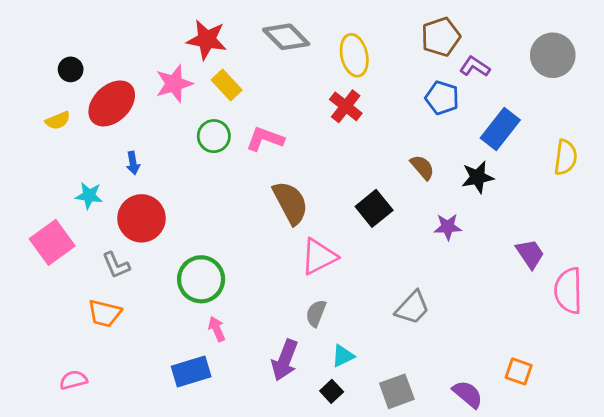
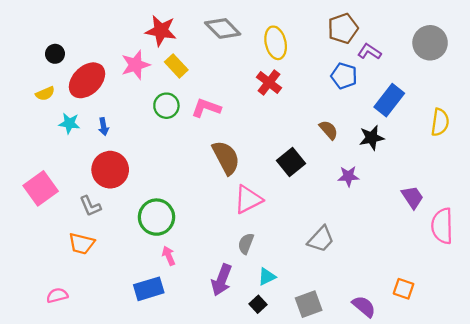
cyan star: (89, 196) -> (69, 123), moved

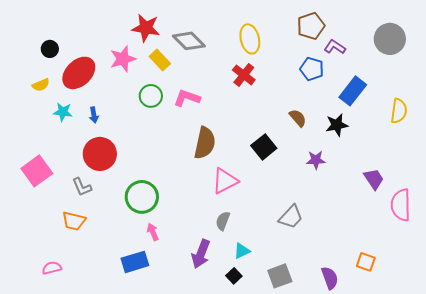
gray diamond: (223, 28) -> (189, 41), moved
brown semicircle: (226, 158) -> (205, 143), turned 40
purple semicircle: (364, 306) -> (330, 278), turned 30

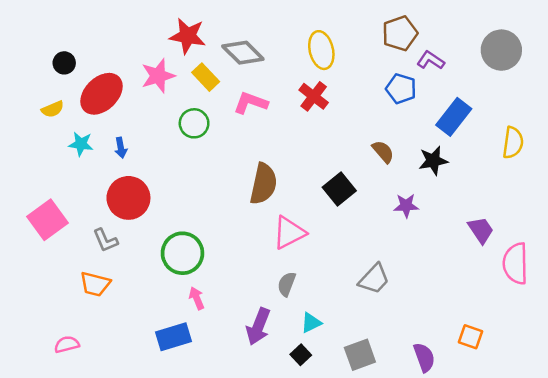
pink L-shape: (187, 98) -> (251, 103), moved

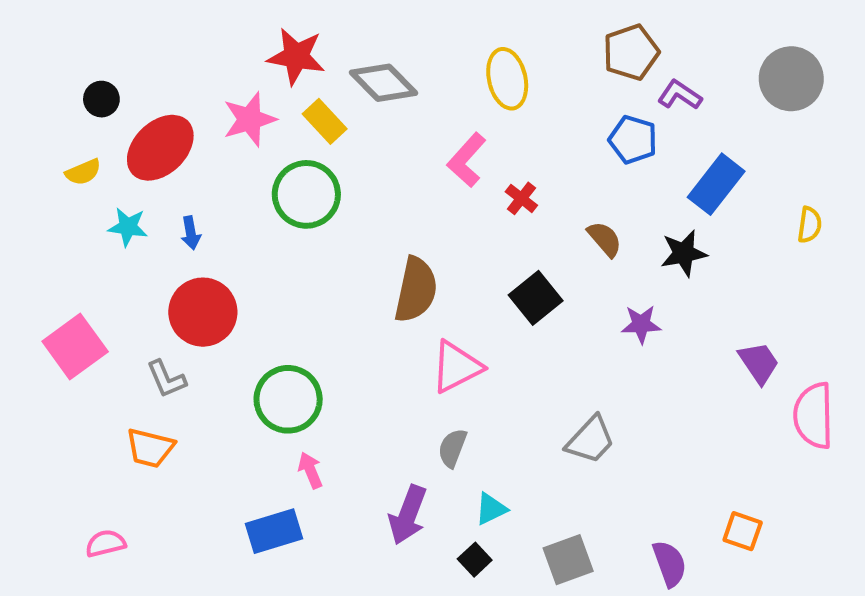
red cross: (314, 96) -> (521, 198), moved, size x0.7
pink L-shape: (251, 103) -> (467, 160), moved, turned -68
green circle: (194, 123) -> (306, 194), size x1.4
yellow semicircle: (513, 143) -> (809, 225), size x0.7

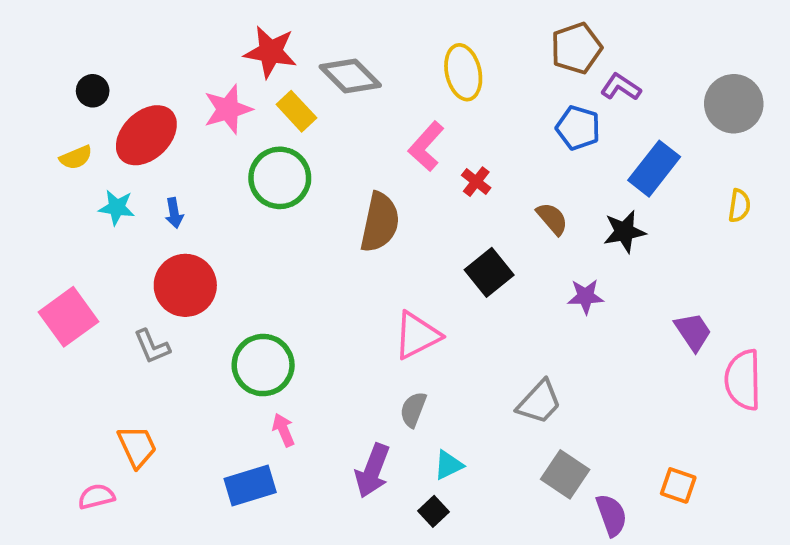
gray circle: (791, 79) -> (734, 104), moved
brown semicircle: (416, 290) -> (380, 222), moved
orange trapezoid: (150, 448) -> (137, 447), moved, turned -129
gray square: (568, 560) -> (565, 474), moved, turned -36

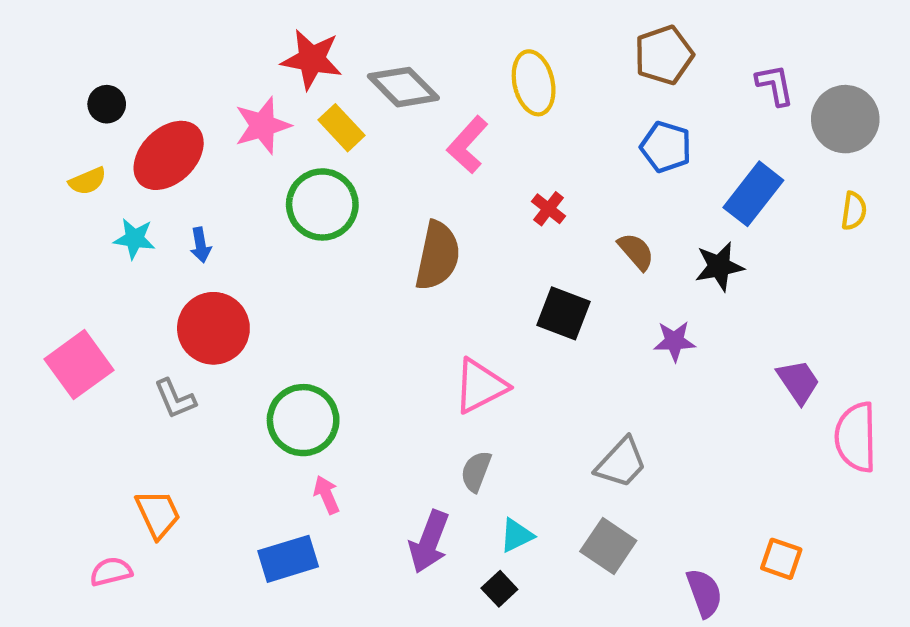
purple L-shape: (621, 87) -> (775, 85), moved, turned 45
pink L-shape: (426, 146) -> (467, 145), moved
yellow semicircle: (739, 206) -> (854, 211), moved
black square: (489, 272) -> (563, 313), turned -30
gray square: (565, 474) -> (608, 546), moved

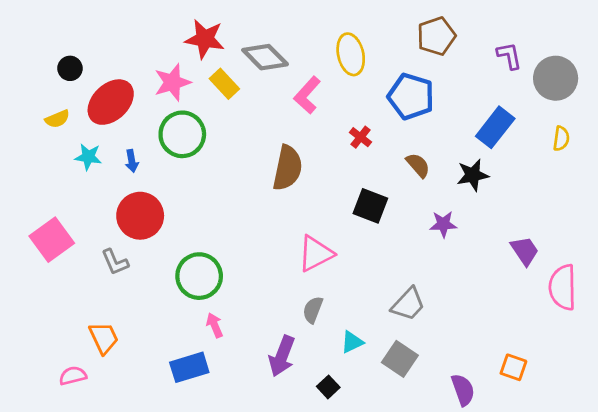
blue pentagon: (666, 147) -> (411, 96), moved, size x1.4
green circle: (322, 204) -> (182, 134), moved
cyan triangle: (517, 535) -> (352, 342), moved

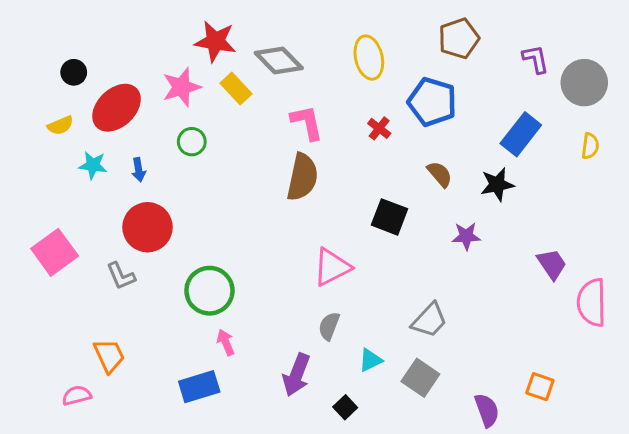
pink L-shape: (307, 95) -> (307, 122), moved, turned 126
green circle: (182, 134) -> (192, 142), size x0.6
red cross: (360, 137) -> (379, 128), moved

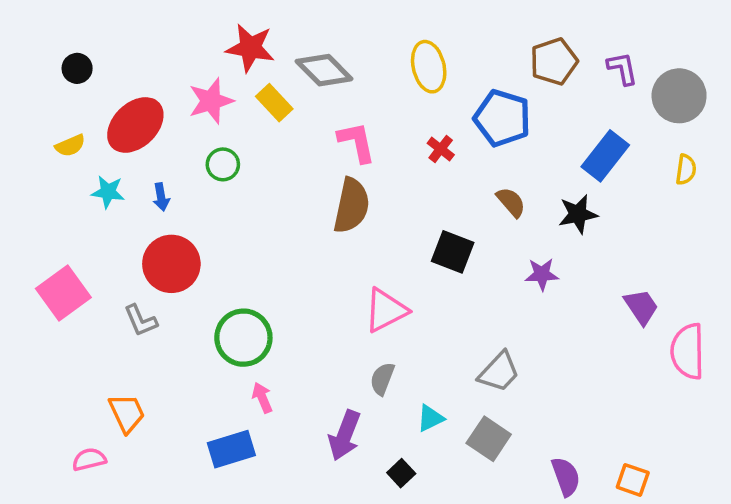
brown pentagon: (459, 38) -> (554, 62), moved
black circle: (74, 72) -> (77, 68), moved
orange square: (540, 387) -> (633, 480), moved

